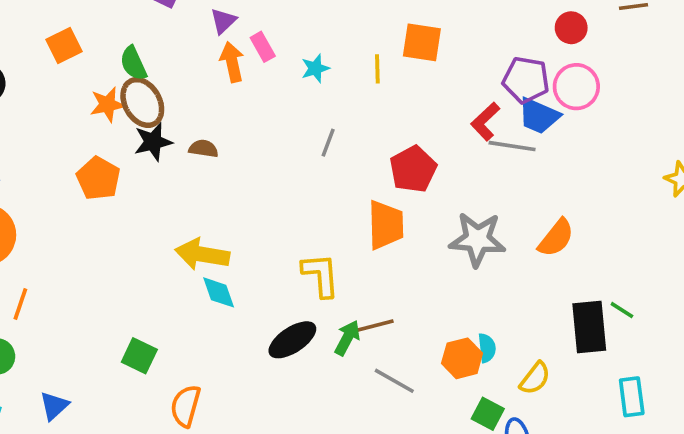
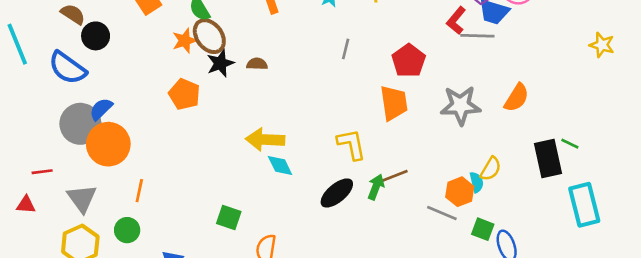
yellow semicircle: (535, 378) -> (491, 169), moved
gray line: (394, 381) -> (442, 213), moved
cyan rectangle: (632, 397) -> (584, 205), size x1.5

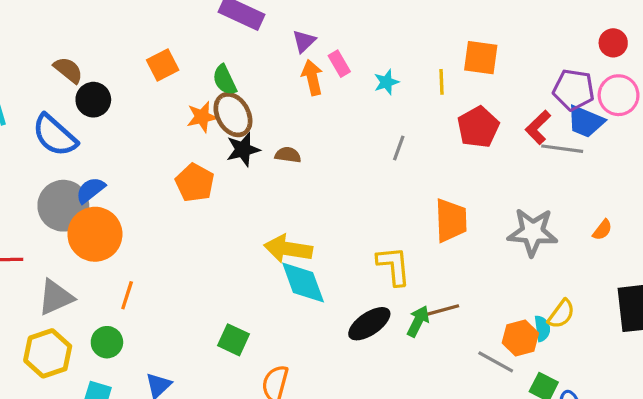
red pentagon: (409, 61) -> (478, 127), moved
orange semicircle: (517, 98) -> (602, 230), size x0.6
cyan diamond: (280, 165) -> (303, 283), size x1.5
gray triangle: (82, 198) -> (56, 297), turned 36

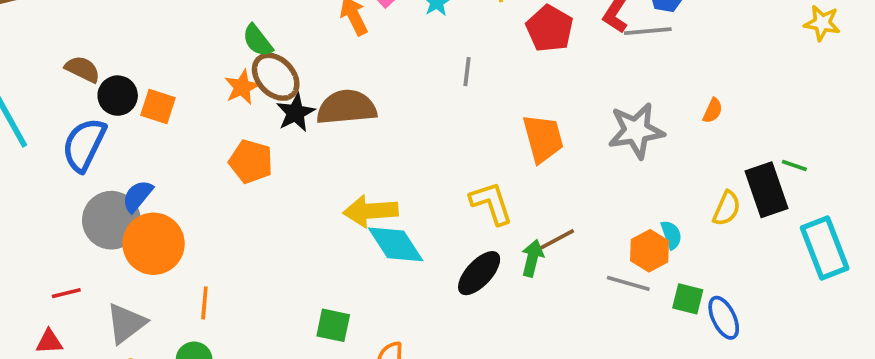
orange square: (163, 65) -> (158, 106), moved, turned -32
blue semicircle: (55, 135) -> (84, 145), turned 87
brown semicircle: (288, 155) -> (347, 107), size x2.0
yellow semicircle: (561, 314) -> (727, 208), moved

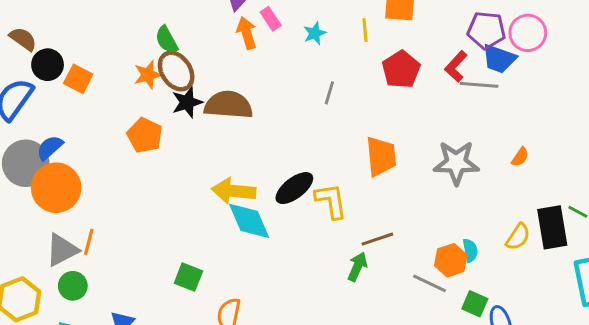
green arrow: (532, 258) -> (357, 267), moved
black ellipse: (479, 273) -> (294, 188), moved
gray triangle: (126, 323) -> (62, 250), moved

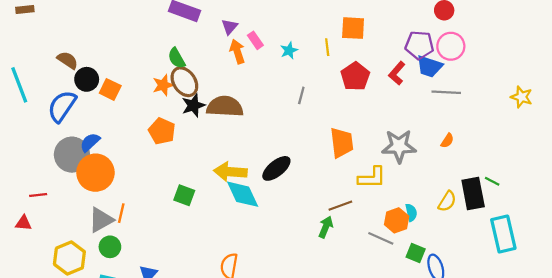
gray line: (479, 85) -> (446, 92), moved
yellow L-shape: (331, 201) -> (372, 178), moved, turned 100
green square: (188, 277) -> (184, 195), moved

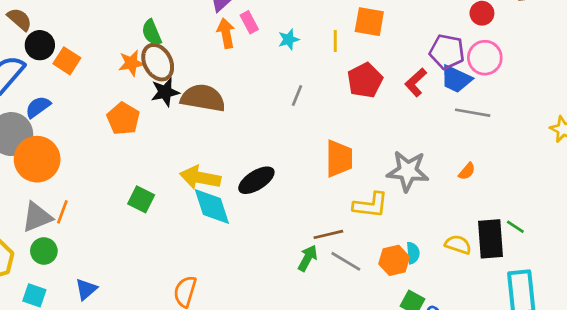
blue semicircle: (90, 142) -> (38, 107), moved
yellow semicircle: (447, 201) -> (458, 245), turned -110
gray line: (381, 238) -> (346, 261), moved

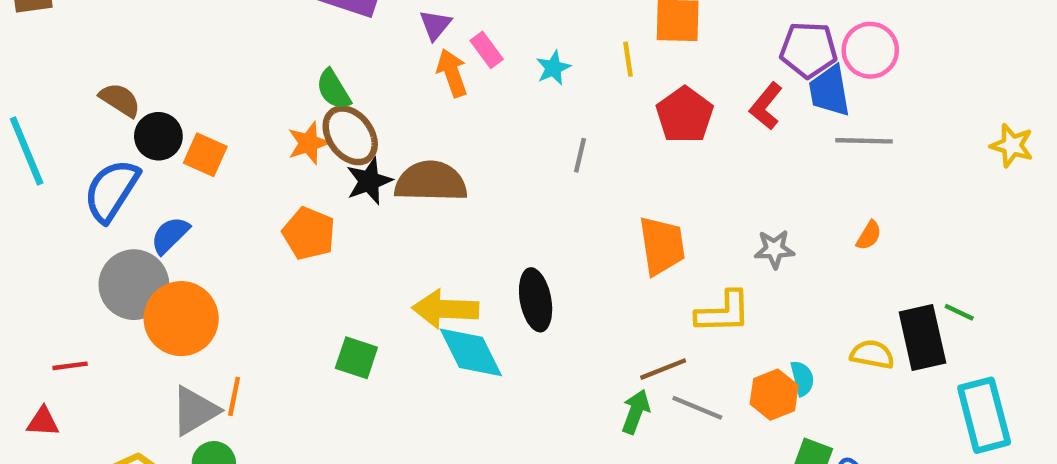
blue trapezoid: (456, 79) -> (830, 91), turned 64
gray star: (408, 171) -> (774, 249), size x0.6
black ellipse: (256, 180) -> (536, 300), turned -60

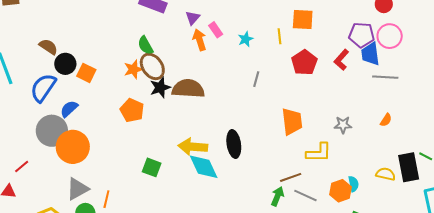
red line: (70, 366) -> (22, 167), turned -35
orange line: (234, 396) -> (106, 199), moved

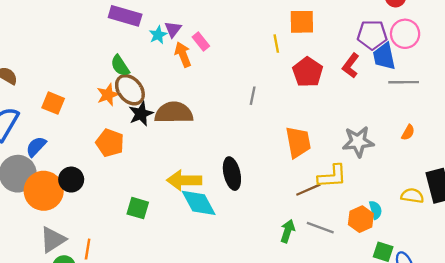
cyan star: (246, 39) -> (158, 35), moved
black circle: (65, 64) -> (71, 180), moved
gray star: (343, 125) -> (358, 142), size x1.5
brown line: (291, 177) -> (308, 190), moved

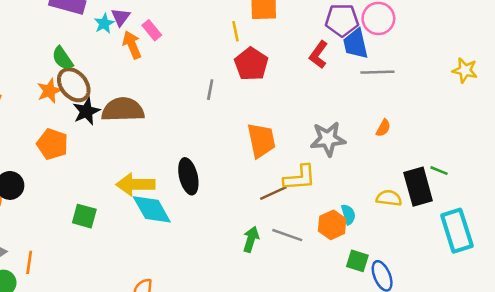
red pentagon: (308, 72) -> (251, 64), moved

